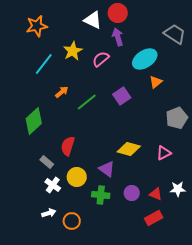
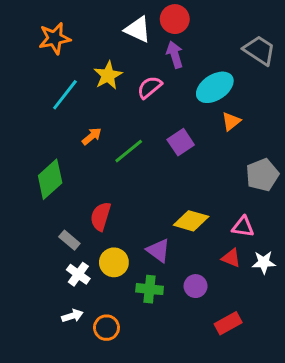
pink triangle: (164, 153) -> (243, 227), turned 35
white star: (178, 189) -> (264, 262), moved
red triangle: (156, 194) -> (231, 258), moved

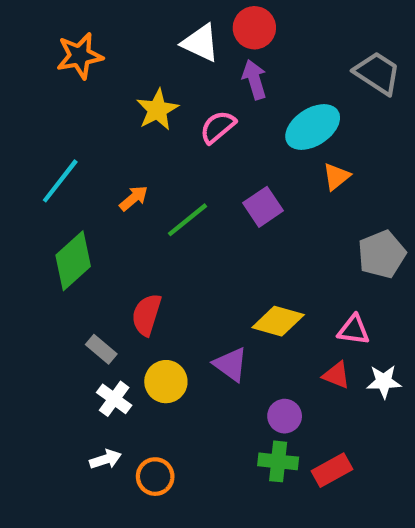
cyan line: (65, 95) -> (60, 181), moved
green cross: (150, 289) -> (278, 461), moved

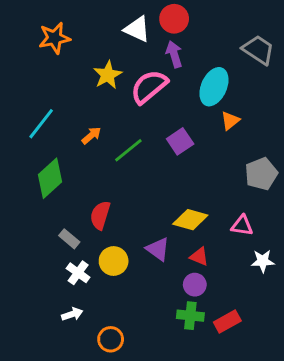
pink semicircle: (218, 127) -> (149, 87), size x1.5
cyan ellipse: (313, 127) -> (214, 87), turned -33
red triangle: (336, 375) -> (199, 257), moved
orange circle: (155, 477) -> (111, 339), moved

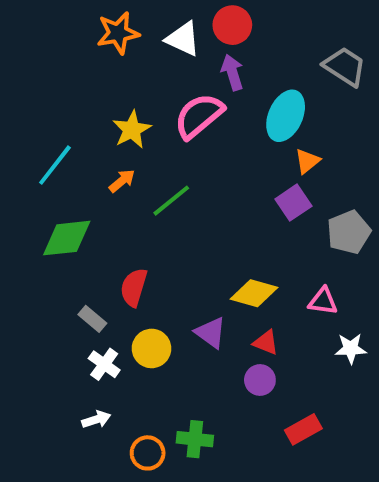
orange star: (54, 38) -> (118, 33), moved
yellow star: (108, 75) -> (132, 130), moved
purple square: (180, 141) -> (293, 203), moved
green diamond: (50, 178) -> (67, 238), turned 36
green cross: (190, 316) -> (195, 439), moved

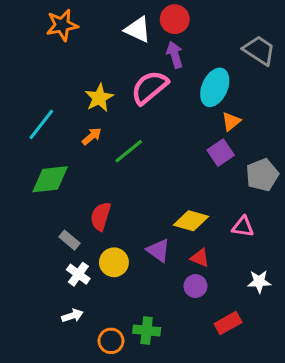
orange star: (118, 33) -> (62, 25), moved
white star: (351, 348) -> (259, 282), moved

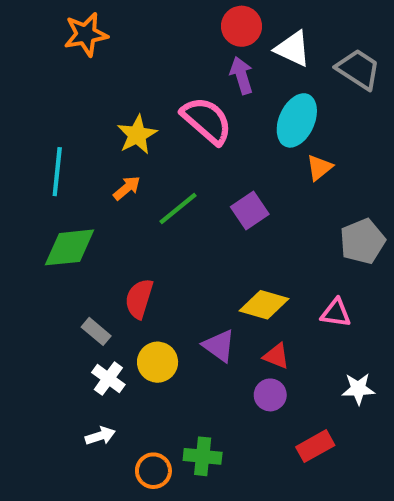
white triangle: (138, 30) -> (293, 49), moved
pink semicircle: (150, 87) -> (207, 120), turned 81
cyan line: (41, 124) -> (57, 172), turned -32
purple square: (221, 153) -> (250, 211), moved

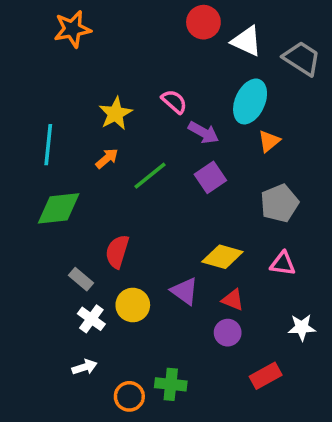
purple arrow: (242, 75) -> (203, 133), moved, turned 136
pink semicircle: (207, 120) -> (174, 101), size x0.6
gray pentagon: (362, 241) -> (279, 203), moved

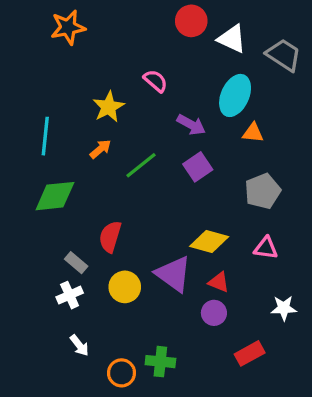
pink semicircle: (174, 101) -> (156, 81), moved
orange triangle: (269, 141) -> (253, 133), turned 45
purple triangle: (185, 291) -> (173, 274), size x1.4
white cross: (91, 319) -> (70, 295), moved, turned 30
white arrow: (84, 367) -> (79, 345), turned 70

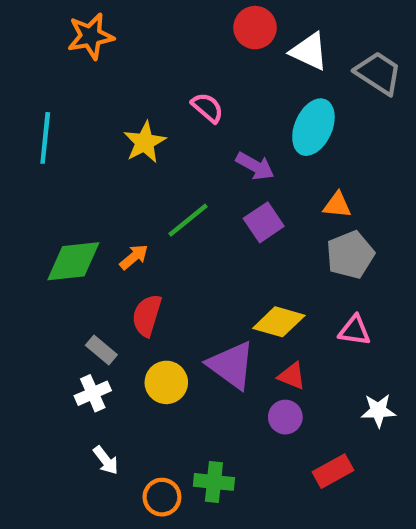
orange triangle: (253, 133) -> (337, 205), moved
cyan line: (45, 136) -> (45, 138), moved
orange arrow: (100, 149) -> (134, 257), moved

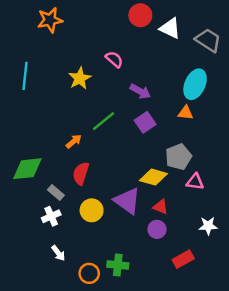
cyan ellipse: (313, 127) -> (195, 84), moved
gray pentagon: (350, 255) -> (178, 157), moved
green diamond: (73, 261) -> (27, 169), moved

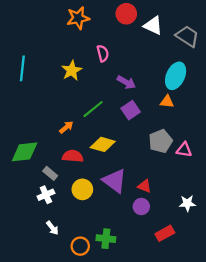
orange star: (50, 20) -> (78, 18), moved
pink semicircle: (114, 59) -> (103, 53), turned 35
red semicircle: (81, 173) -> (73, 156), turned 78
yellow diamond: (153, 177) -> (103, 144), moved
pink triangle: (195, 182) -> (184, 150), moved

